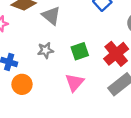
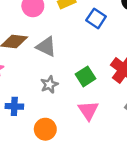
orange circle: (22, 84) -> (45, 129), moved

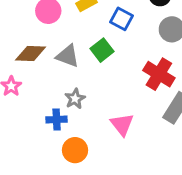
green square: (85, 76) -> (102, 50), moved
blue cross: (14, 106) -> (57, 119), moved

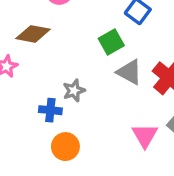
gray triangle: (68, 56) -> (129, 72), moved
pink triangle: (122, 124) -> (145, 135), moved

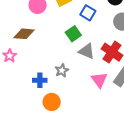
gray star: (74, 91) -> (62, 70), moved
pink triangle: (145, 135) -> (99, 80), moved

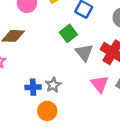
gray triangle: (87, 51) -> (84, 52), turned 30
gray star: (62, 70) -> (53, 85), moved

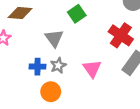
gray triangle: (84, 52) -> (54, 38), moved
pink triangle: (100, 84) -> (92, 69), moved

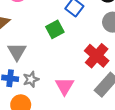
gray triangle: (54, 38) -> (17, 52), moved

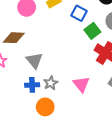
green square: (55, 29) -> (92, 31), moved

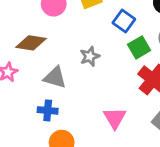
gray triangle: (34, 60) -> (55, 78), turned -42
gray star: (51, 83) -> (90, 56), moved

